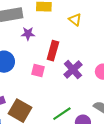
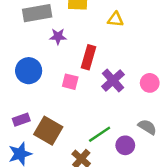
yellow triangle: (75, 20) -> (115, 19), turned -32

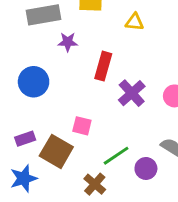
pink square: (70, 82) -> (82, 126), moved

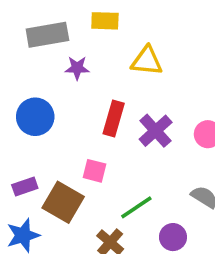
yellow triangle: (135, 22) -> (147, 61), moved, size x1.4
red rectangle: (103, 66) -> (114, 118), moved
purple circle: (146, 168) -> (173, 237), moved

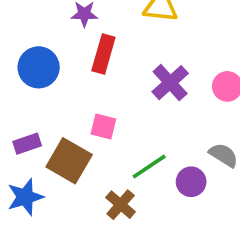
red rectangle: (114, 118) -> (103, 54), moved
purple circle: (173, 237) -> (191, 182), moved

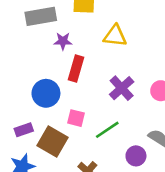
blue circle: (39, 67) -> (46, 93), moved
green line: (149, 166) -> (107, 130), moved

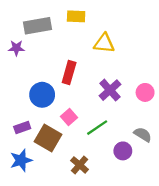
purple star: (63, 41) -> (16, 48), moved
pink square: (76, 118) -> (69, 117), turned 35

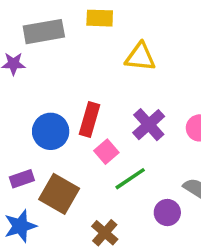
red rectangle: (69, 73) -> (90, 120), moved
pink square: (69, 117) -> (106, 152), moved

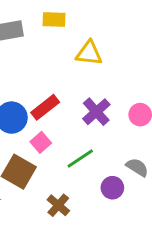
red rectangle: (90, 120) -> (45, 107), turned 36
pink square: (106, 152) -> (41, 142), moved

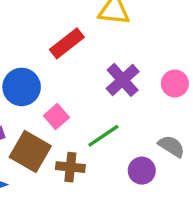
red rectangle: (45, 107) -> (67, 43), moved
brown cross: (58, 205) -> (70, 167), moved, turned -35

